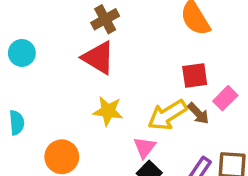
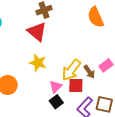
red square: (195, 75) -> (76, 86), moved
yellow arrow: (167, 115) -> (71, 70), turned -30

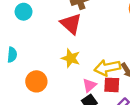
yellow arrow: (71, 70) -> (107, 68), turned 40

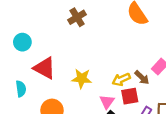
red triangle: (71, 24) -> (45, 68), moved
yellow arrow: (107, 68) -> (121, 79), size x0.7

